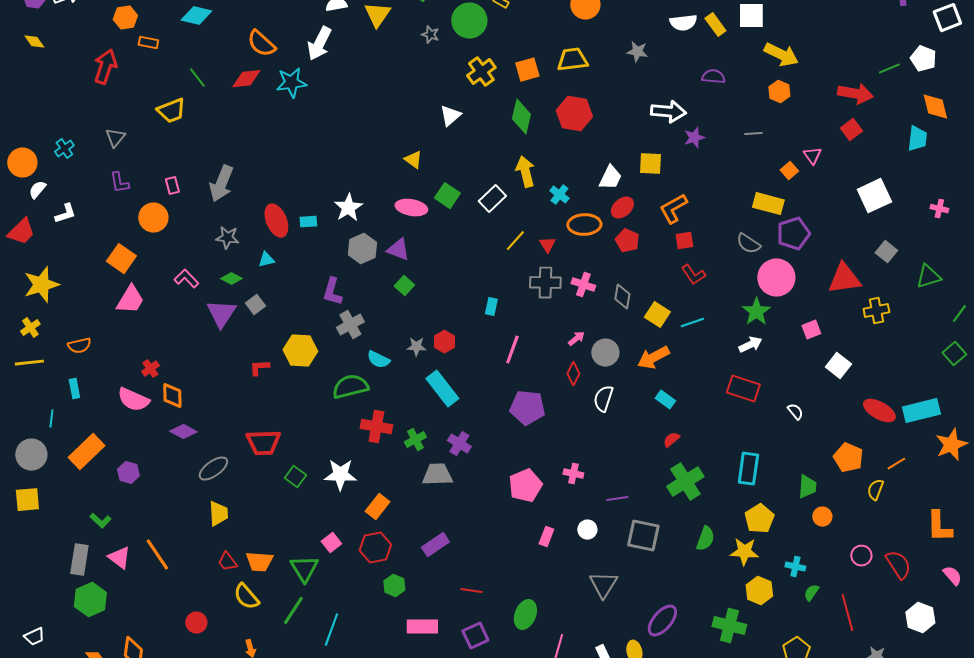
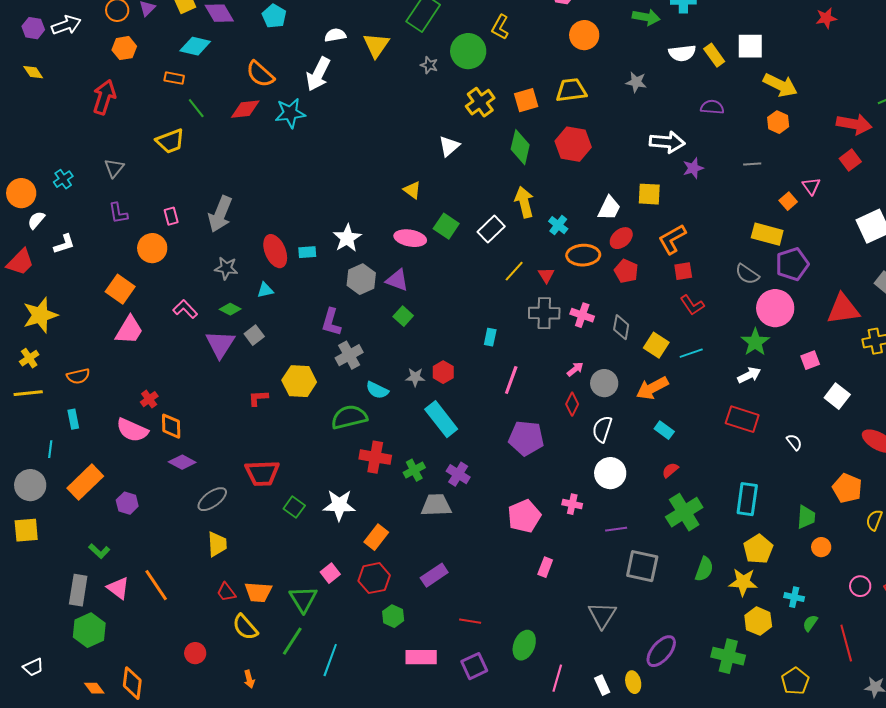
orange rectangle: (148, 43) -> (174, 78), moved
white circle: (587, 530) -> (610, 473), moved, size x1.6

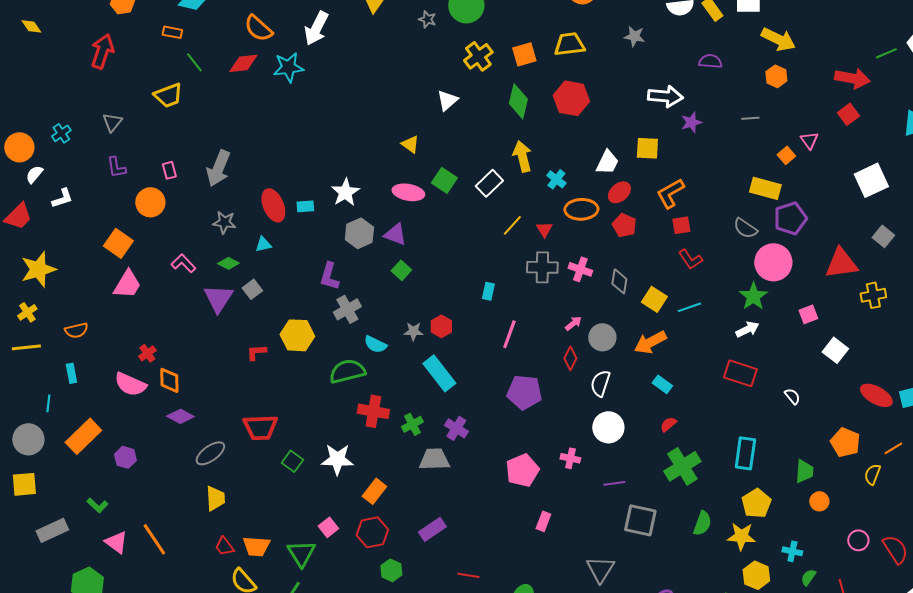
gray rectangle: (78, 590) -> (52, 530), moved, turned 56

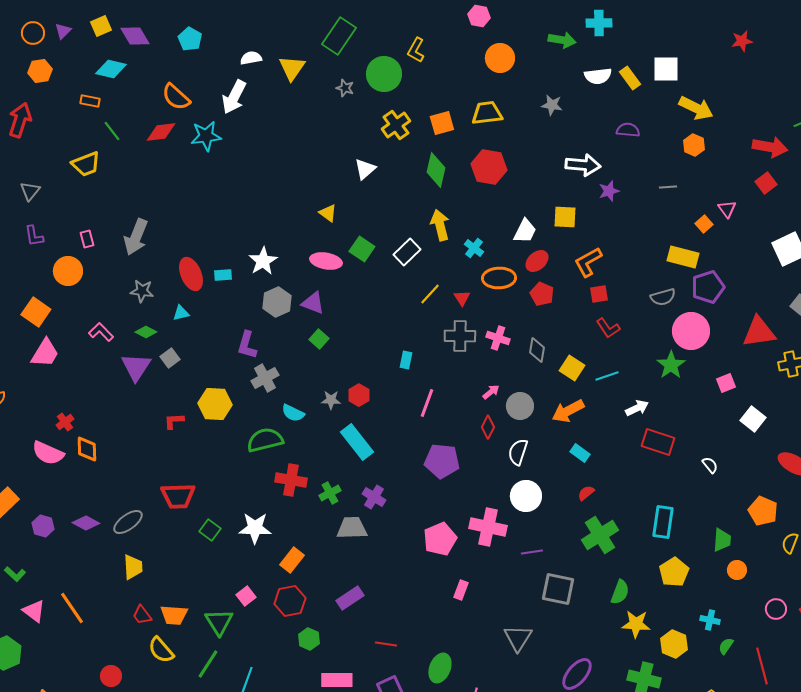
gray semicircle: (745, 228) -> (663, 297), turned -50
white arrow: (747, 329) -> (637, 408), moved
purple diamond: (180, 416) -> (86, 523), moved
pink cross: (570, 458) -> (488, 527), size x1.8
yellow star: (741, 536) -> (636, 624), moved

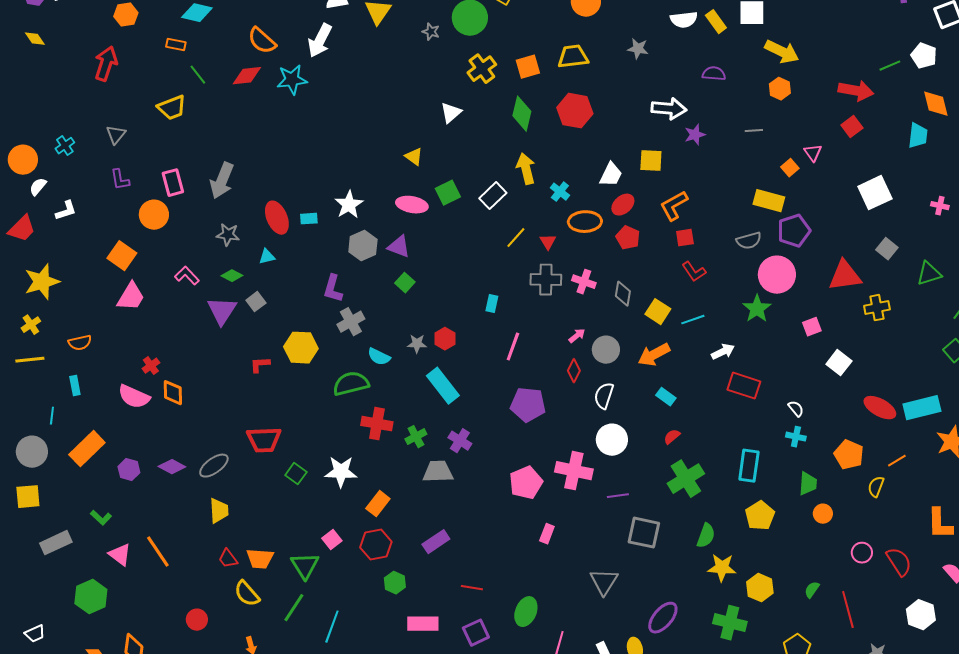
pink rectangle: (87, 239) -> (173, 183), size x1.5
green square: (362, 249) -> (448, 193), turned 30
cyan cross: (710, 620) -> (796, 437), moved

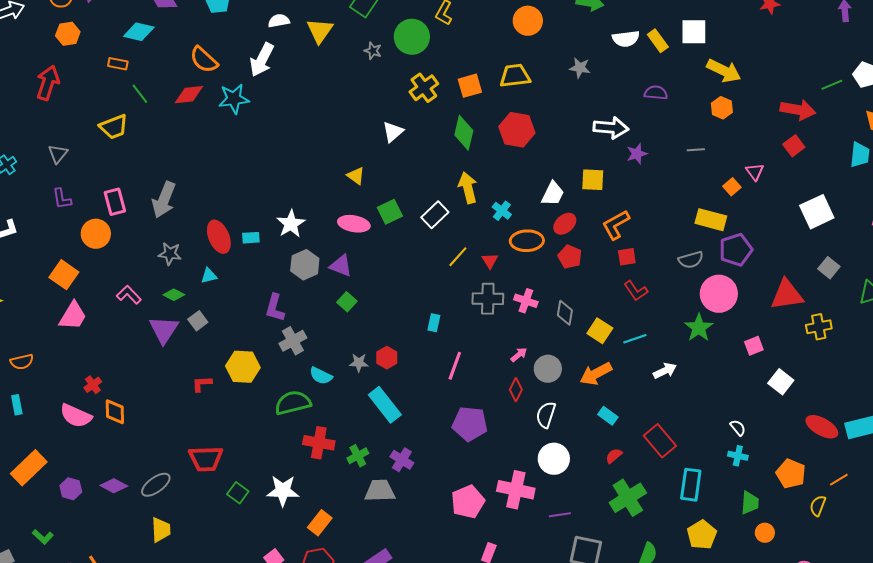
red rectangle: (744, 386) -> (660, 441), moved, turned 32

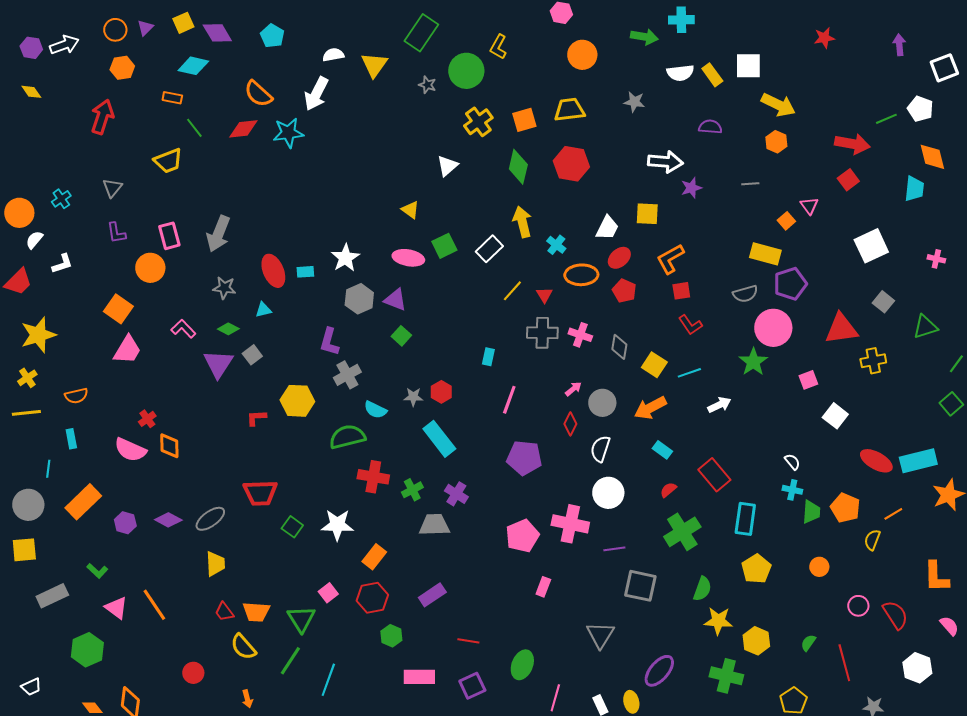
green trapezoid: (750, 503) -> (811, 512), moved

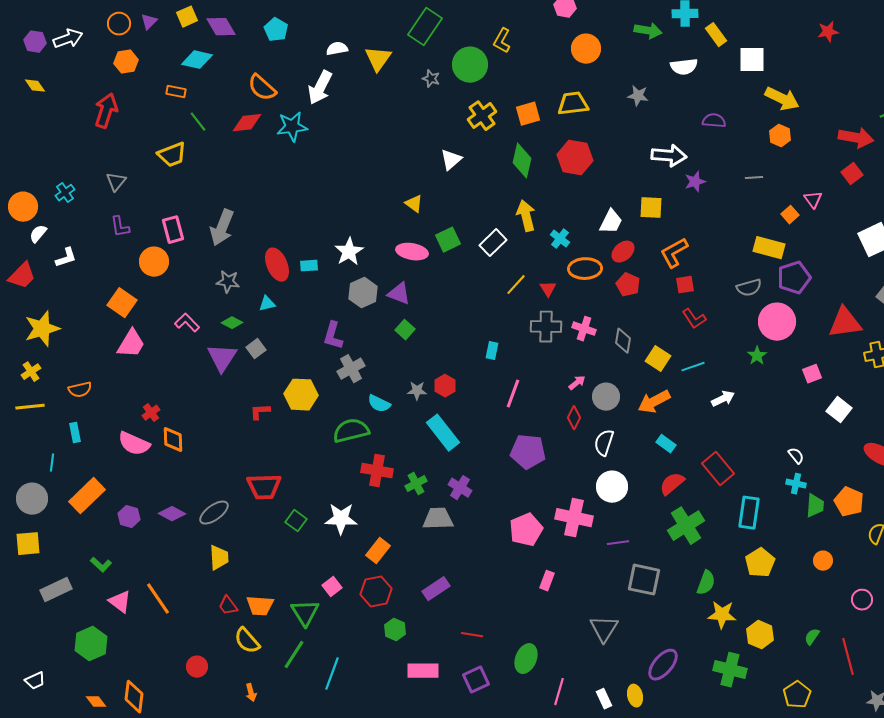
yellow rectangle: (712, 75) -> (716, 35), moved
green star: (753, 362) -> (757, 356), size x0.7
red semicircle: (668, 490) -> (672, 484), size x1.5

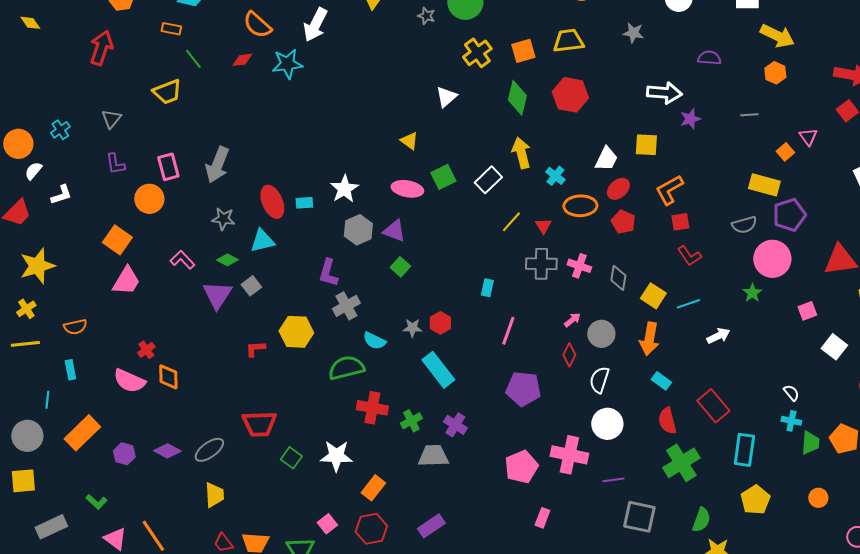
red diamond: (247, 123) -> (242, 60), size x0.7
cyan triangle: (267, 304) -> (262, 241), size x1.5
orange arrow: (654, 402) -> (649, 339), turned -52
red semicircle: (672, 484) -> (667, 421), turned -64

